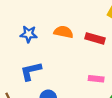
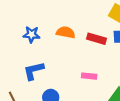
pink rectangle: (96, 79) -> (89, 76), moved

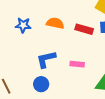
blue L-shape: (34, 71) -> (46, 59), moved

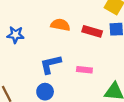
blue star: (23, 25) -> (15, 35), moved

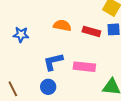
pink rectangle: (84, 70) -> (84, 67), size x1.5

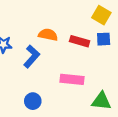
blue L-shape: (53, 62) -> (32, 56), moved, turned 145

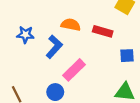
blue square: (104, 39) -> (127, 56), moved
pink rectangle: (72, 79) -> (74, 70), moved, turned -50

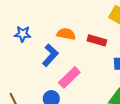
blue star: (25, 35) -> (23, 34), moved

